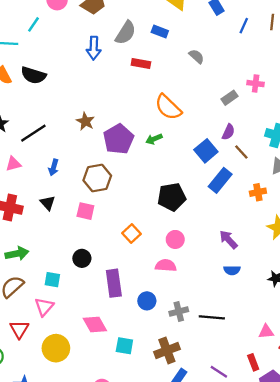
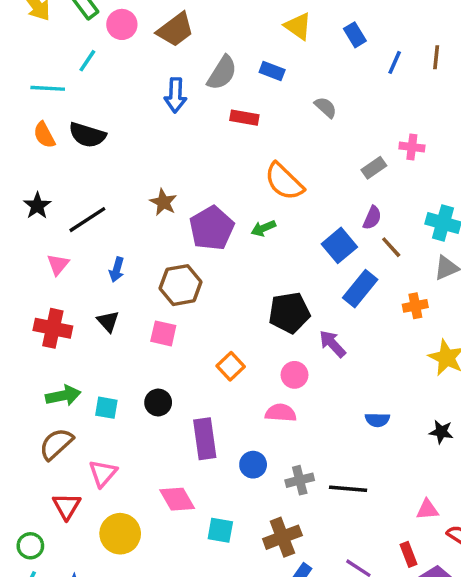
pink triangle: (13, 164) -> (58, 264), turned -35
purple arrow: (228, 239) -> (332, 344), moved
cyan square: (52, 280) -> (106, 408), moved

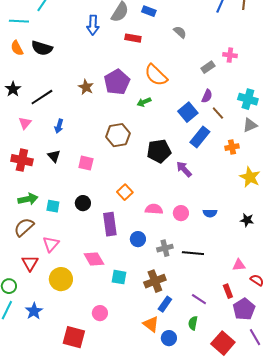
purple pentagon: (212, 228) -> (117, 82), moved
brown hexagon: (181, 285) -> (118, 135), moved
orange square: (231, 366) -> (125, 192), moved
pink circle: (295, 375) -> (181, 213), moved

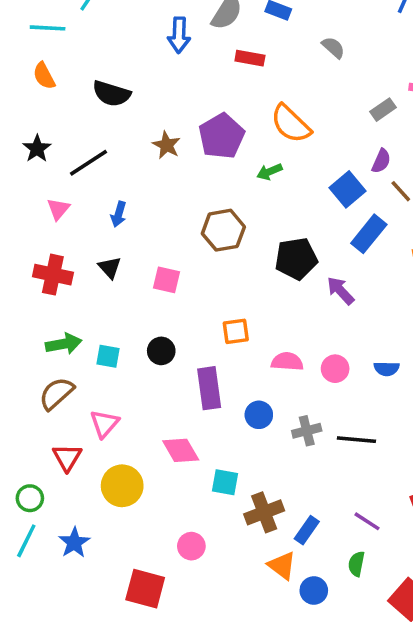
black semicircle: (42, 48) -> (112, 94), moved
orange square: (125, 192) -> (236, 331), turned 35
brown cross: (155, 281) -> (264, 512), moved

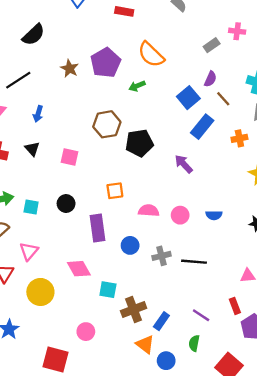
black semicircle: (112, 94) -> (33, 35), turned -60
black pentagon: (296, 259) -> (139, 143), moved

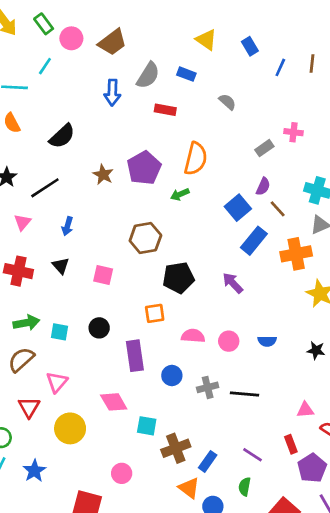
orange semicircle: (151, 55) -> (196, 159), turned -120
orange cross: (239, 138) -> (296, 254), size x1.6
black pentagon: (139, 143) -> (178, 278), moved

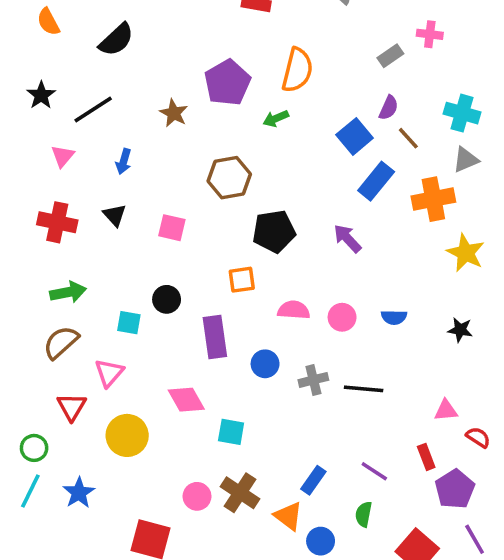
brown star: (103, 175) -> (174, 113), moved
cyan square: (59, 332) -> (129, 323), moved
brown cross: (176, 448) -> (240, 493), moved, turned -36

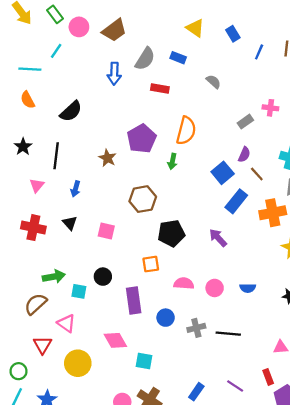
black line: (93, 110) -> (56, 156), turned -50
green arrow: (276, 118) -> (172, 161), turned -56
green arrow: (68, 292) -> (54, 277), moved
pink triangle: (109, 373) -> (66, 323), turned -36

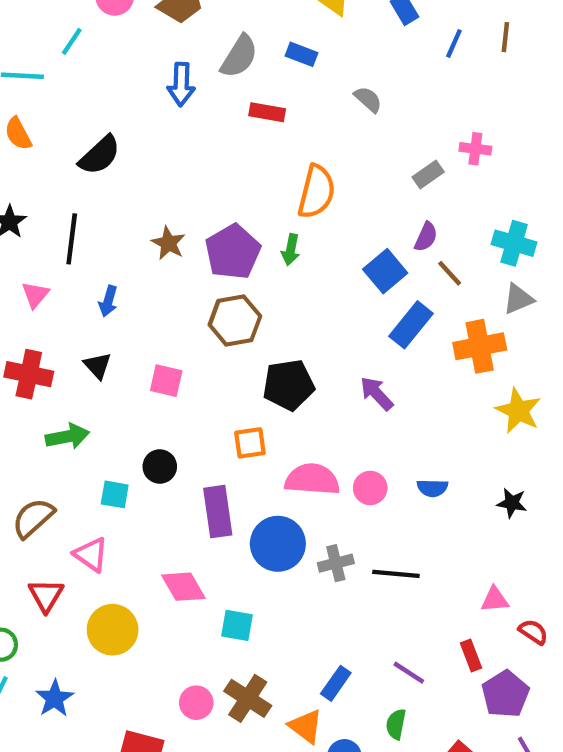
purple pentagon: (142, 139) -> (233, 252), moved
green arrow: (54, 277) -> (67, 436), moved
pink semicircle: (184, 283) -> (312, 479), size x1.4
blue circle: (166, 318) -> (278, 544), size x1.6

